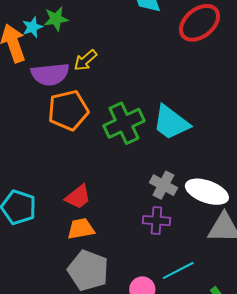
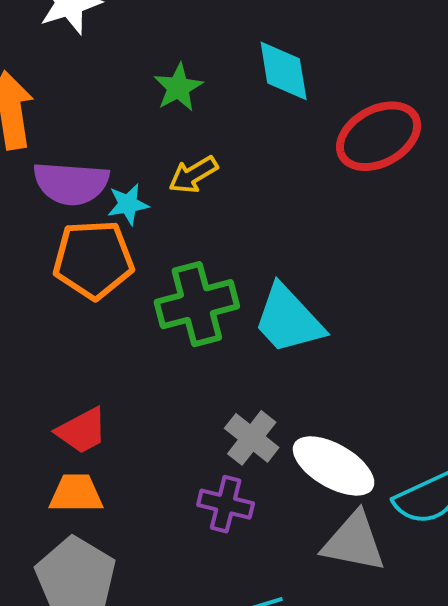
green star: (56, 19) -> (178, 87), moved, turned -30
cyan star: (32, 27) -> (128, 204), moved
yellow arrow: (85, 60) -> (193, 175), moved

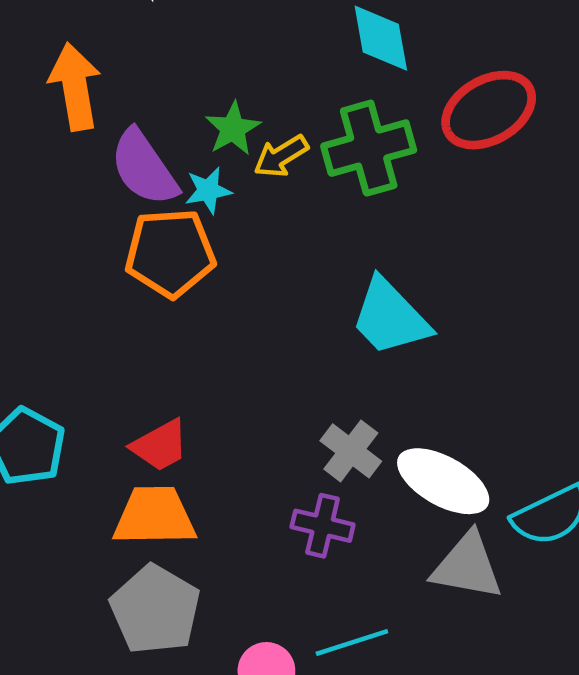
green star: (178, 87) -> (233, 129), moved
purple semicircle: (71, 183) -> (144, 168), turned 52
green cross: (197, 304) -> (369, 148), moved
orange trapezoid: (76, 493) -> (154, 516), size x1.4

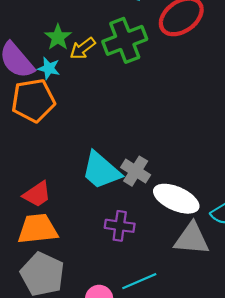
cyan star: (208, 190) -> (49, 68), turned 30
cyan trapezoid: (390, 317) -> (101, 171), moved
gray cross: (351, 451) -> (136, 171), moved

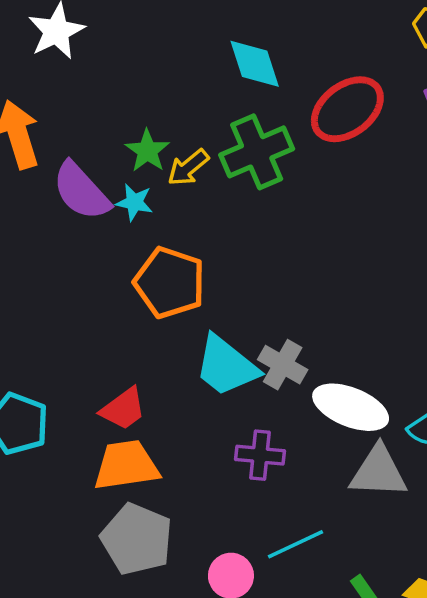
orange pentagon: (33, 100) -> (170, 283), moved, turned 30

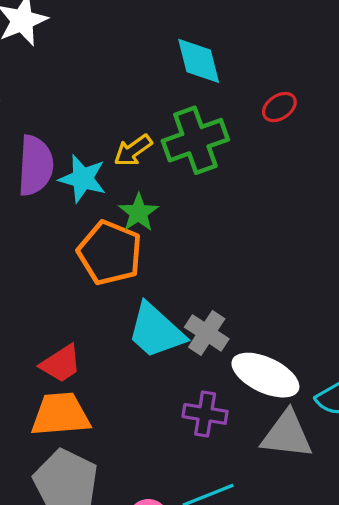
red ellipse: (347, 109) -> (279, 107), size x0.5
green star: (147, 151) -> (138, 213), moved
purple semicircle: (81, 191) -> (35, 166), turned -138
cyan star: (134, 202) -> (83, 179), size x1.4
purple cross: (260, 455) -> (205, 414), moved

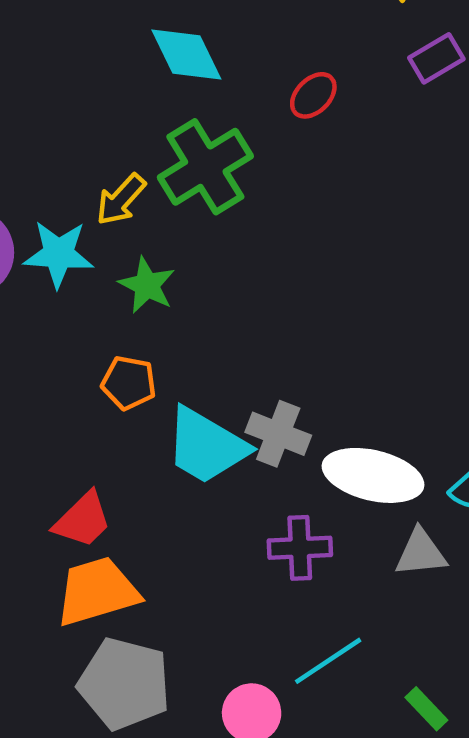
orange pentagon: (110, 253) -> (129, 383), moved, size x0.6
gray triangle: (287, 435) -> (421, 553), size x0.7

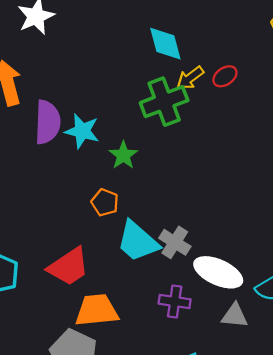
yellow arrow: (121, 199) -> (190, 78), moved
red trapezoid: (83, 520) -> (69, 267), size x1.4
orange trapezoid: (97, 591) -> (97, 310), moved

